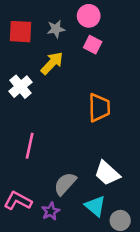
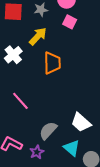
orange trapezoid: (99, 108) -> (52, 63), moved
pink line: (30, 146) -> (20, 101), turned -54

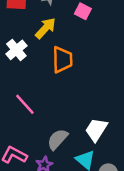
white trapezoid: (81, 122) -> (96, 130), turned 80

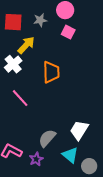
yellow arrow: (45, 28) -> (26, 45), moved
pink line: (25, 104) -> (20, 98), moved

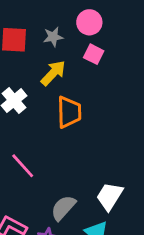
yellow arrow: (26, 45) -> (53, 73), moved
pink line: (20, 98) -> (23, 166), moved

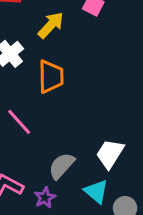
orange trapezoid: (69, 112) -> (51, 77), moved

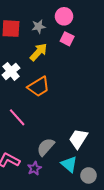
orange trapezoid: (51, 77) -> (39, 87), turned 60

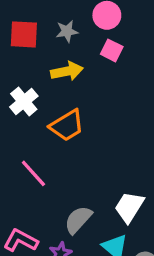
yellow arrow: (39, 52) -> (67, 71), turned 36

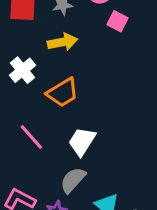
pink square: (112, 50) -> (117, 21), moved
white trapezoid: (129, 207) -> (82, 141), moved

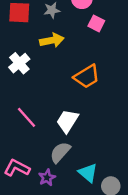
orange trapezoid: (63, 92) -> (87, 76), moved

